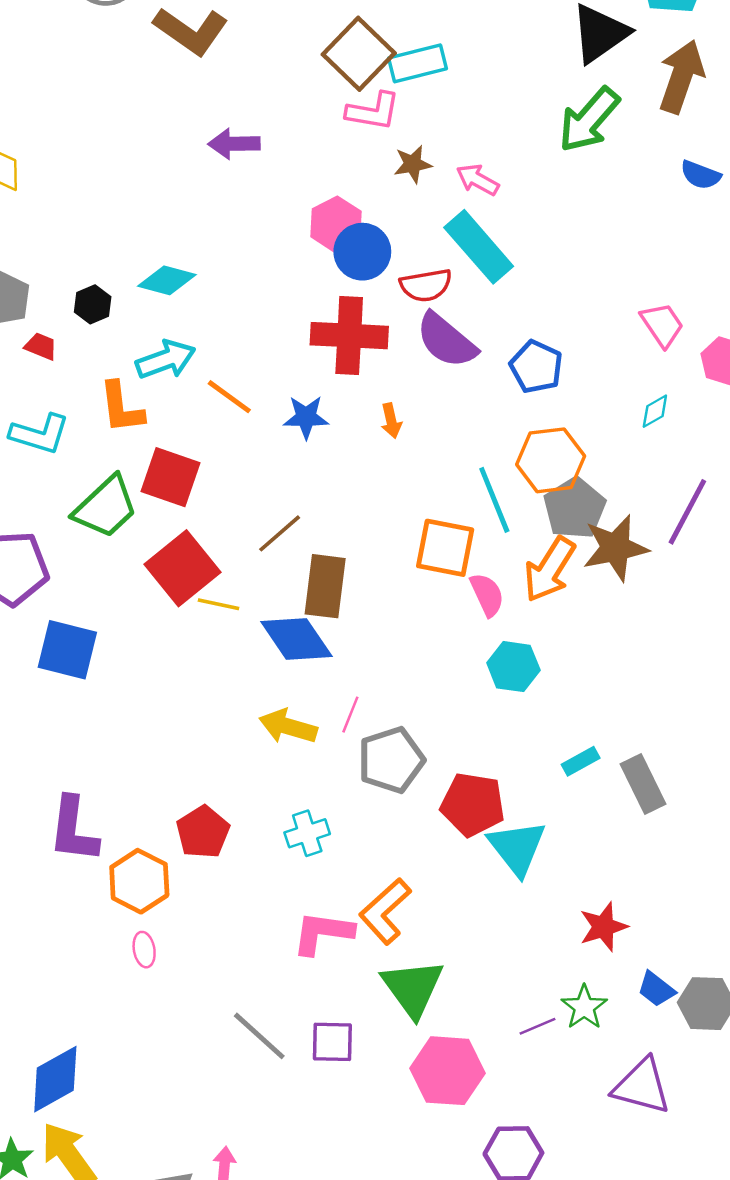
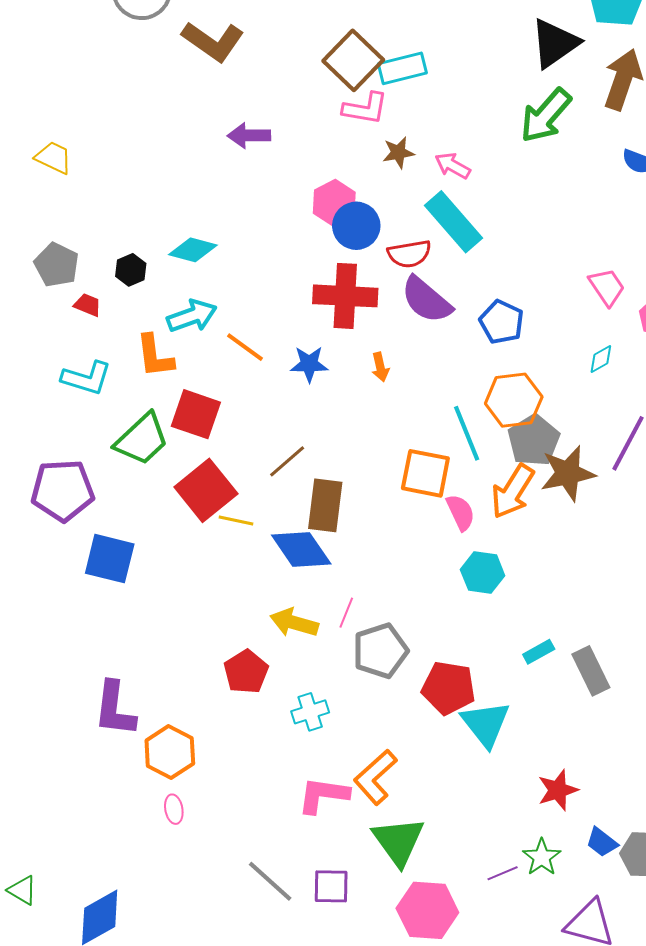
red pentagon: (203, 832) -> (246, 672), moved

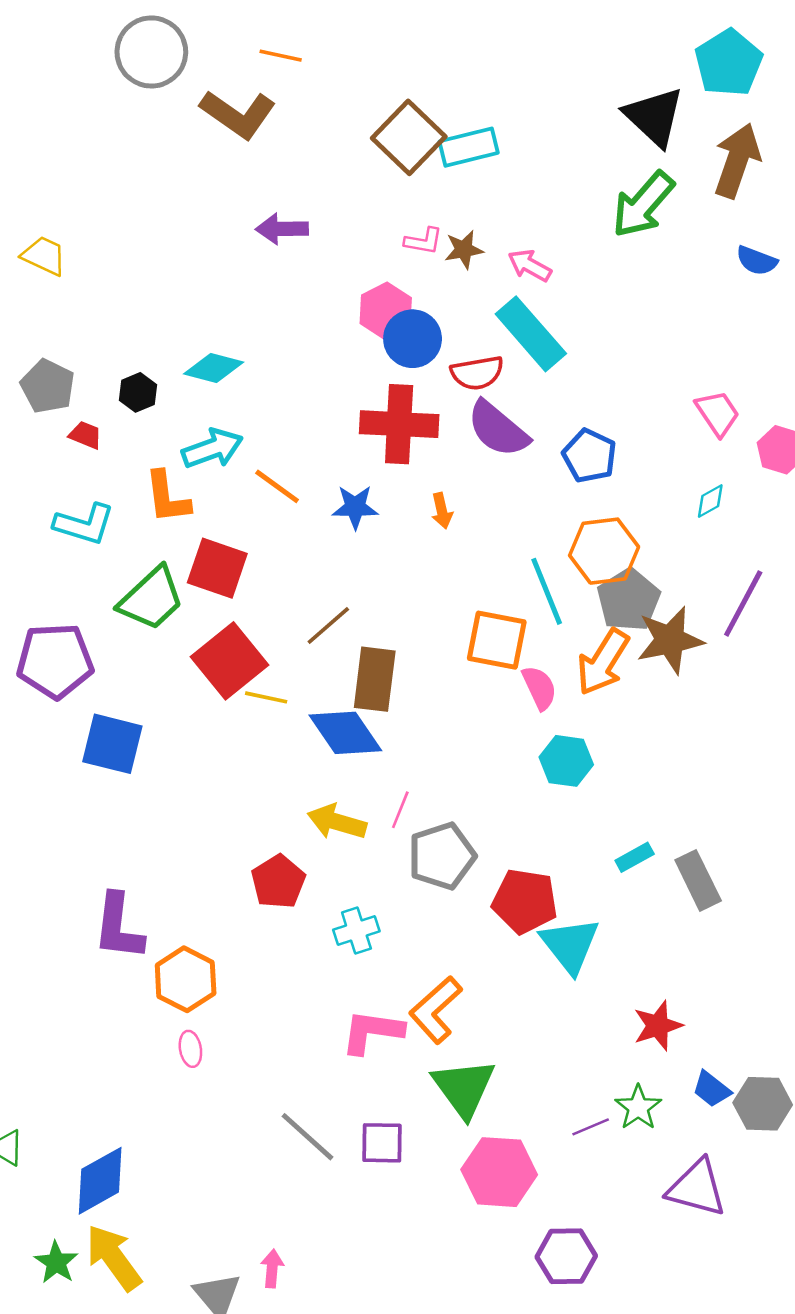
black triangle: (555, 43) -> (654, 117), turned -42
pink L-shape: (365, 108) -> (423, 241), moved, size x0.7

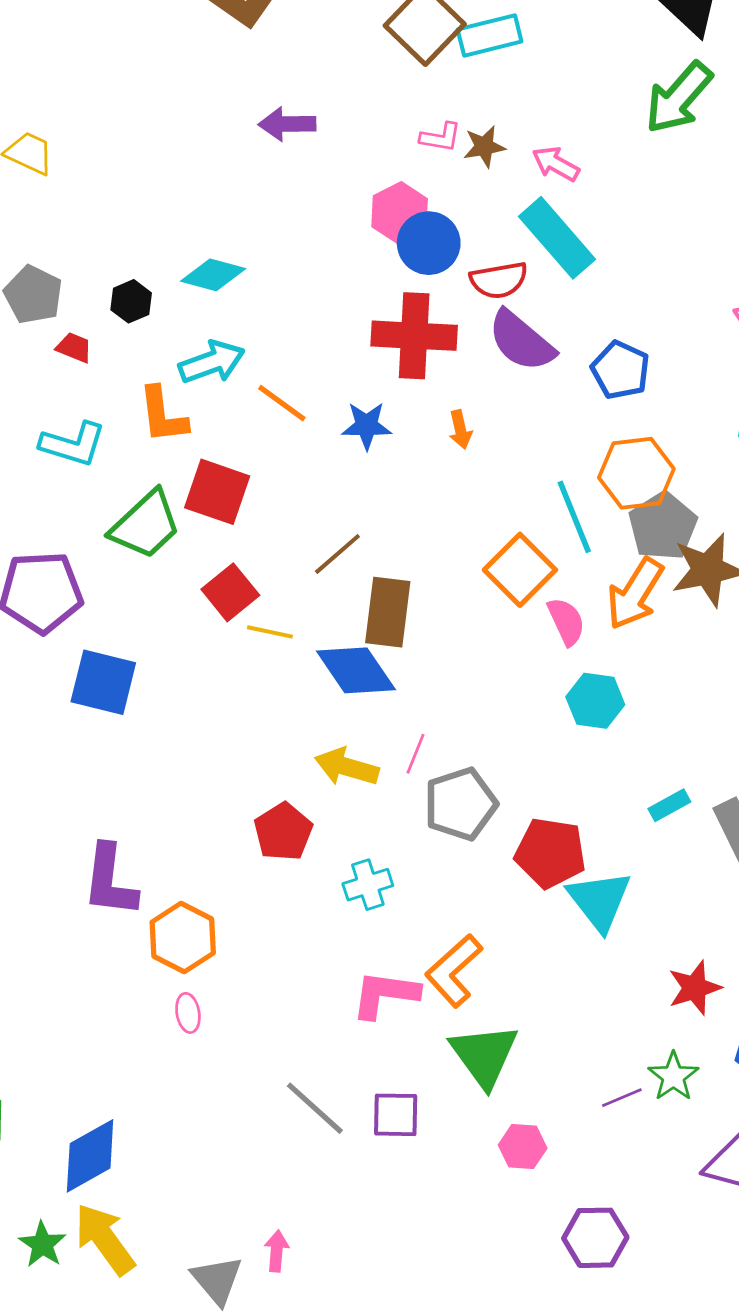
orange square: (497, 640) -> (520, 570), turned 34
red square: (229, 661) -> (230, 592), size x0.7
pink hexagon: (499, 1172) -> (523, 1147), size x0.6

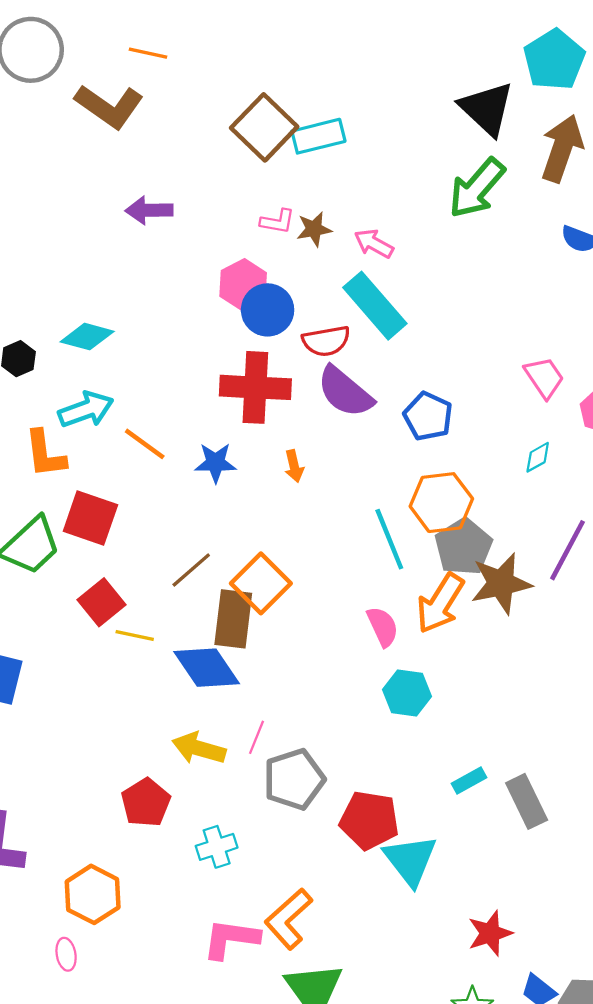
orange square: (520, 570) -> (261, 583), moved
orange hexagon: (183, 938) -> (93, 894), moved

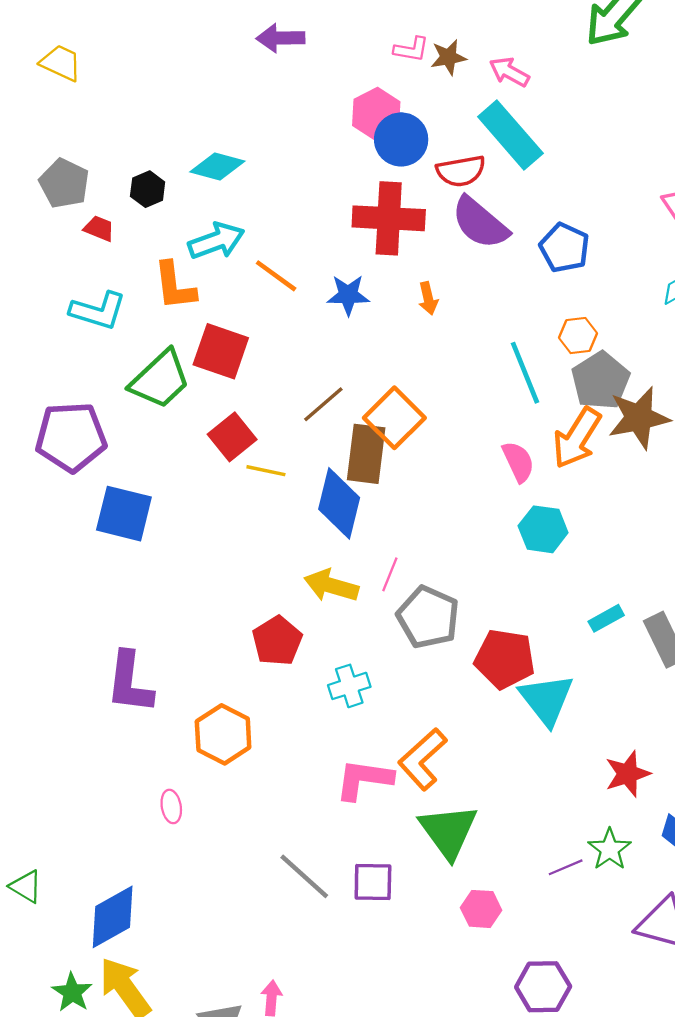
orange hexagon: (441, 503) -> (578, 336), size x0.6
blue diamond: (207, 668) -> (339, 503), turned 48
gray pentagon: (294, 779) -> (428, 617), turned -30
pink ellipse: (66, 954) -> (171, 806), moved

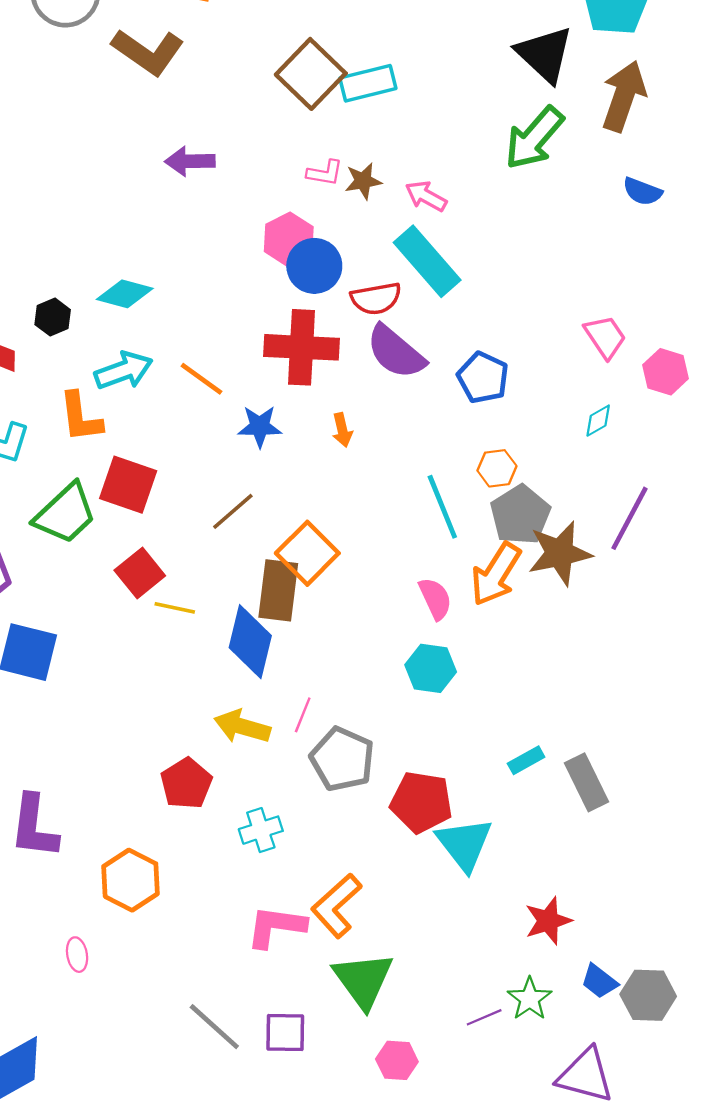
orange line: (276, 276) -> (201, 379), moved
brown line: (323, 404) -> (233, 511), moved
cyan hexagon: (543, 529) -> (431, 668), moved

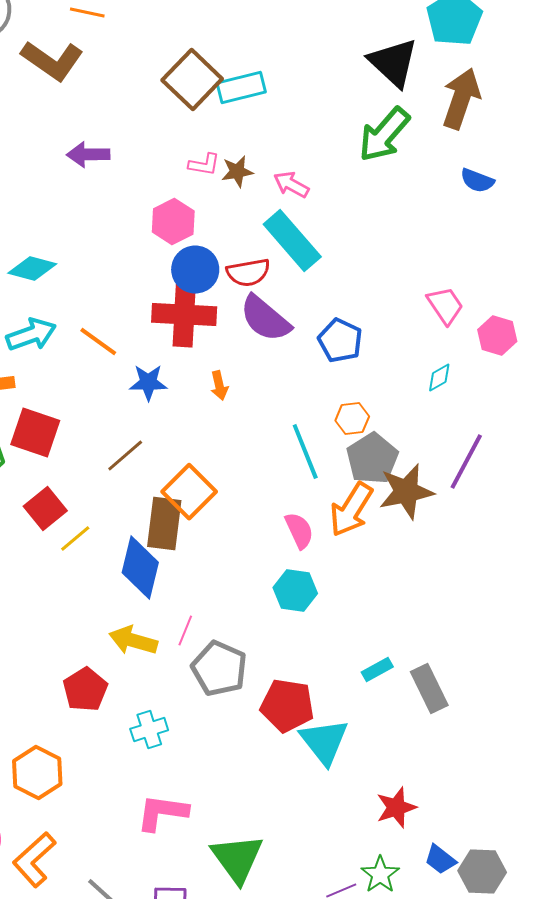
blue circle: (314, 266) -> (195, 270), moved
yellow line: (175, 608) -> (75, 538), turned -52
orange L-shape: (336, 906) -> (34, 860), moved

